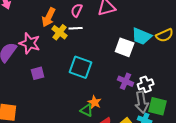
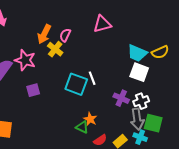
pink semicircle: (77, 10) -> (65, 35), moved
white line: (76, 28) -> (92, 78), moved, turned 72
white square: (125, 47) -> (139, 72), moved

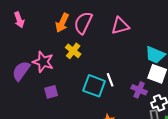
orange arrow: (44, 34) -> (62, 23), moved
pink semicircle: (65, 35) -> (83, 23), moved, size x1.6
purple cross: (121, 98) -> (139, 90), moved

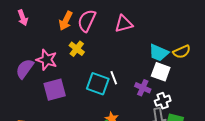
purple square: (51, 92) -> (55, 90), size x1.6

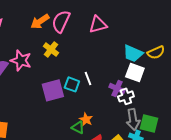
orange arrow: (66, 21) -> (40, 21), turned 30
cyan square: (98, 84) -> (72, 84), size x0.7
purple square: (55, 90) -> (53, 90), moved
white cross: (163, 101) -> (126, 96), moved

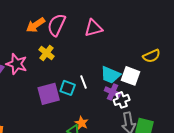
cyan trapezoid: (133, 53) -> (111, 75), moved

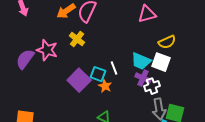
pink triangle: (94, 28) -> (147, 14), moved
yellow semicircle: (152, 56) -> (167, 42), moved
purple square: (49, 94) -> (79, 80), turned -30
orange star: (82, 123) -> (105, 86), moved

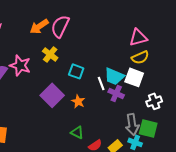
pink triangle: (147, 14) -> (138, 37), moved
white line: (114, 68) -> (101, 83), moved
cyan square: (98, 74) -> (76, 71), moved
white cross: (152, 86) -> (154, 101), moved

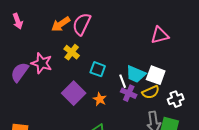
yellow semicircle: (140, 57) -> (151, 92), moved
purple cross: (116, 93) -> (129, 93), moved

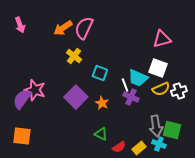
pink star: (42, 63) -> (35, 90), moved
purple semicircle: (20, 72) -> (22, 99), moved
white square: (156, 75) -> (158, 68), moved
yellow semicircle: (151, 92) -> (161, 89), moved
white cross: (176, 99) -> (179, 91), moved

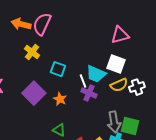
orange arrow: (63, 28) -> (21, 24), turned 48

